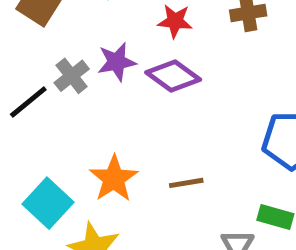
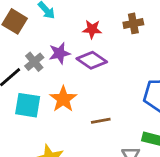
orange star: (114, 179) -> (63, 99), moved
cyan square: (48, 203) -> (28, 105), moved, turned -32

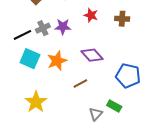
purple diamond: (92, 60) -> (92, 55), moved
brown line: (101, 121) -> (80, 83), turned -32

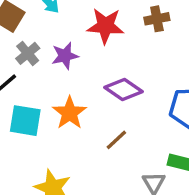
red star: (91, 15) -> (105, 26), size x1.5
gray cross: (43, 28) -> (28, 53), moved

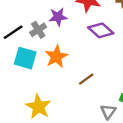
gray cross: (28, 53) -> (38, 30), moved
purple diamond: (123, 90) -> (101, 30), moved

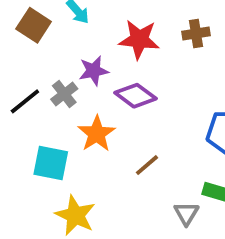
purple diamond: (101, 30) -> (135, 96), moved
cyan square: (25, 58) -> (51, 163), moved

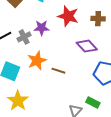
purple diamond: (135, 96) -> (87, 46), moved
brown line: (147, 165) -> (58, 71), moved, turned 48

